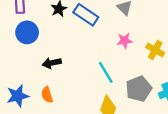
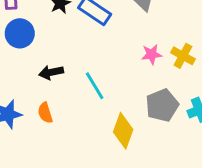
pink star: (125, 41) -> (152, 54), moved
cyan line: (106, 72) -> (95, 86), moved

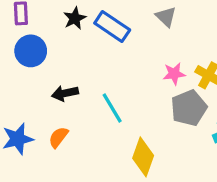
gray pentagon: (162, 105) -> (189, 108), moved
orange semicircle: (45, 113) -> (58, 137), turned 54

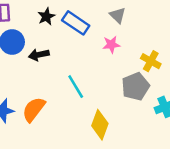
pink star: (174, 74) -> (111, 45), moved
black arrow: (65, 93) -> (39, 55), moved
orange semicircle: (58, 137) -> (34, 109), size x1.5

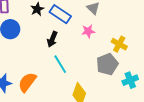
black arrow: (39, 55) -> (52, 39), moved, turned -56

